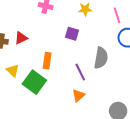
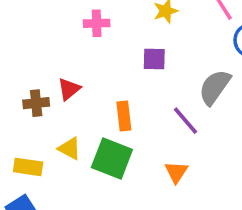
gray semicircle: (101, 58) -> (215, 87), turned -140
orange triangle: (78, 95) -> (176, 172), moved

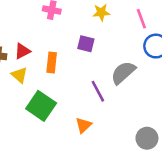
orange rectangle: (124, 116) -> (52, 62), moved
yellow triangle: (69, 148) -> (19, 75), moved

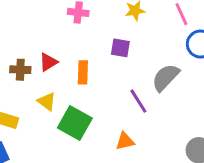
yellow triangle: (19, 75) -> (47, 101), moved
orange triangle: (83, 125) -> (125, 141), turned 36

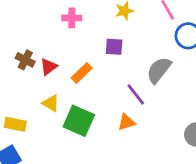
brown cross: (20, 70) -> (25, 60), moved, turned 30
orange rectangle: (83, 72) -> (82, 73), turned 50
orange triangle: (125, 141) -> (126, 122), moved

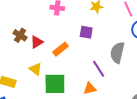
gray semicircle: (159, 70) -> (117, 53), turned -30
green square: (79, 121) -> (55, 84), turned -30

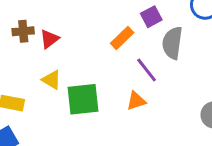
purple square: (86, 32) -> (151, 17), moved, turned -32
brown cross: (20, 35) -> (23, 31), turned -32
orange rectangle: (60, 49) -> (122, 38), moved

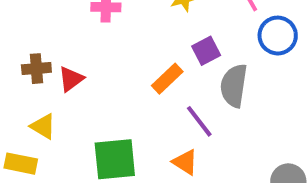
yellow triangle: (52, 80) -> (43, 126), moved
orange triangle: (136, 101) -> (185, 162), turned 50

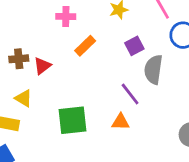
orange rectangle: (167, 79) -> (85, 46), moved
orange triangle: (185, 162) -> (121, 122), turned -30

